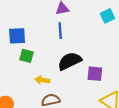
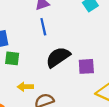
yellow arrow: (42, 80) -> (25, 87), moved

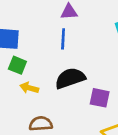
yellow arrow: (25, 87) -> (29, 88), moved

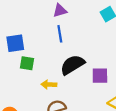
yellow arrow: (29, 88) -> (49, 85), moved

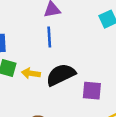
yellow arrow: (49, 85) -> (31, 73), moved

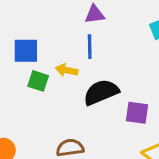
yellow arrow: (31, 73) -> (67, 70), moved

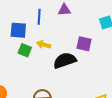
blue line: (90, 47) -> (39, 17), moved
purple square: (137, 113) -> (84, 44), moved

